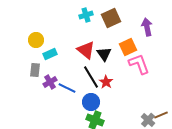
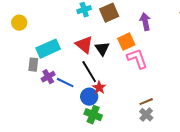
yellow circle: (36, 40) -> (19, 23), moved
cyan rectangle: (50, 54) -> (48, 49), size x1.6
red star: (106, 82) -> (99, 88), moved
brown line: (161, 115) -> (146, 102), moved

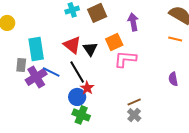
cyan rectangle: (48, 49) -> (36, 49), turned -75
pink L-shape: (137, 59) -> (125, 59), turned -65
purple cross: (48, 77) -> (36, 77), size x1.5
blue line: (65, 83) -> (51, 72), moved

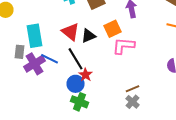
black triangle: (90, 49) -> (88, 36), turned 42

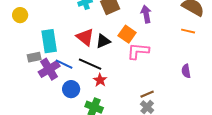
orange square: (112, 29) -> (127, 34), turned -30
gray rectangle: (20, 52) -> (34, 57), turned 72
black line: (76, 59) -> (90, 64), turned -35
blue circle: (76, 84) -> (71, 89), moved

